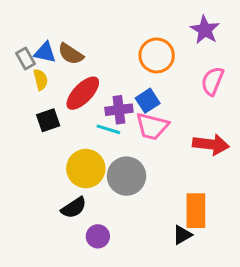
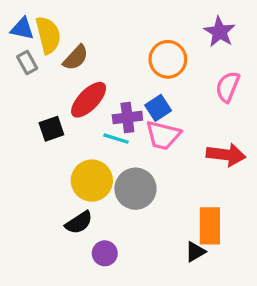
blue triangle: (45, 52) -> (22, 29), moved
brown semicircle: (71, 54) -> (76, 58), turned -80
yellow semicircle: (41, 80) -> (48, 35), moved, size x1.6

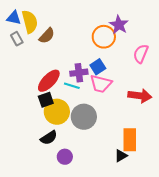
purple star: (220, 32) -> (119, 25), moved
red ellipse: (89, 100) -> (49, 81), moved
black square: (51, 129) -> (46, 100), moved

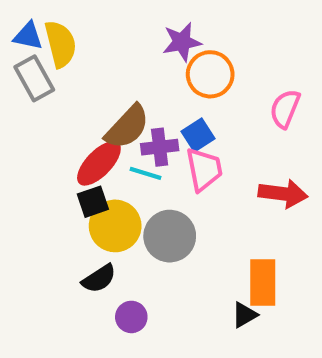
purple star: (119, 25) -> (182, 42), moved, turned 30
brown semicircle: (47, 36) -> (127, 127), moved, size x1.4
gray rectangle: (17, 39) -> (34, 78), size x1.5
pink trapezoid: (101, 84) -> (204, 169), turned -115

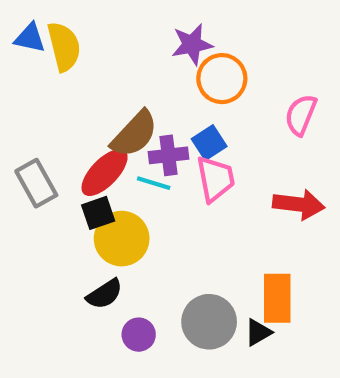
gray rectangle: (34, 78) -> (36, 183), moved
gray circle: (170, 236) -> (209, 322), moved

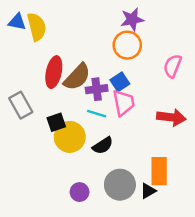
purple star: (192, 44) -> (132, 19), moved
red ellipse: (105, 172) -> (54, 72), moved, turned -32
cyan line: (154, 183) -> (97, 114), moved
black semicircle: (105, 294) -> (103, 146), moved

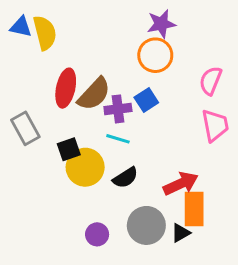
pink trapezoid: (124, 103) -> (215, 125), moved
red arrow: (171, 117) -> (181, 184), moved, turned -32

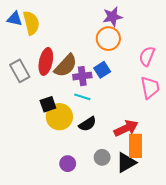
gray rectangle: (25, 128) -> (20, 71), moved
gray circle: (146, 225) -> (102, 157), size x0.6
black triangle: (181, 233) -> (126, 163), size x1.5

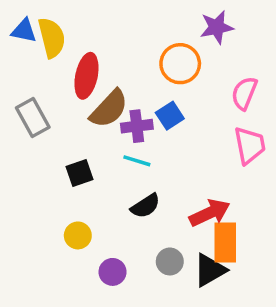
purple star: (112, 17) -> (217, 27), moved
red ellipse: (46, 61) -> (86, 76), moved
yellow circle: (59, 117) -> (78, 235), moved, size x0.6

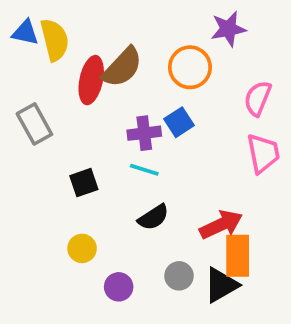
brown semicircle: (109, 109) -> (122, 67), moved

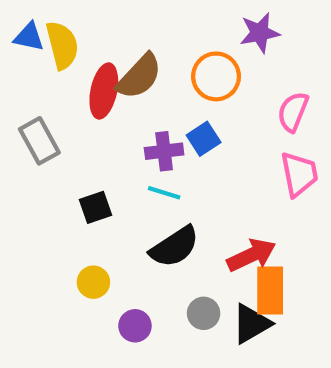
black semicircle: (153, 217) -> (174, 247), size x1.4

